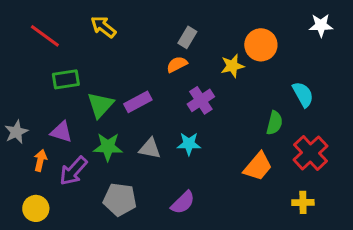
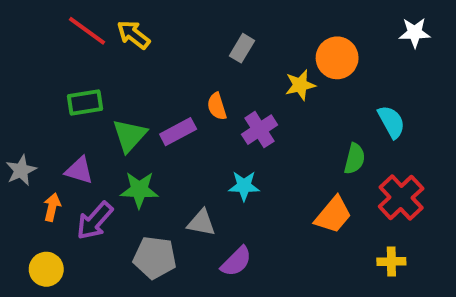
red line: (45, 36) -> (87, 31), moved
orange semicircle: (177, 64) -> (217, 106), moved, turned -80
gray triangle: (150, 148) -> (201, 223), moved

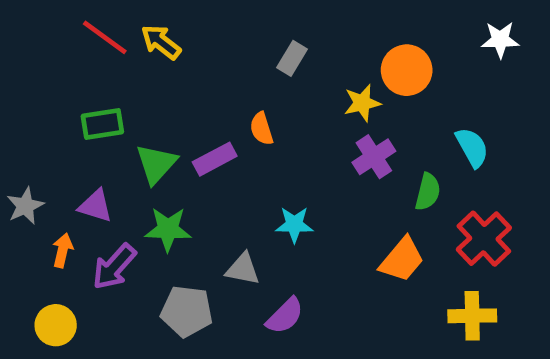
purple cross: (260, 130) -> (374, 157), moved
yellow cross: (391, 261) -> (472, 316), size x1.4

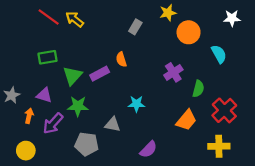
yellow star: (362, 103) -> (168, 13), moved
cyan semicircle: (472, 147) -> (219, 54), moved
purple semicircle: (285, 316) -> (148, 149), moved

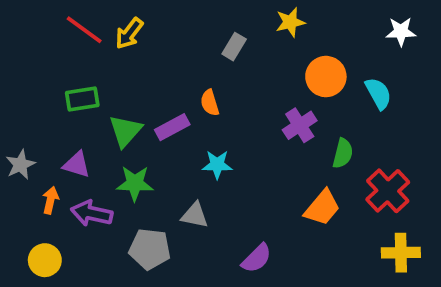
yellow arrow: (75, 19) -> (129, 33), turned -90
orange circle: (189, 32) -> (326, 77), moved
cyan star: (136, 104) -> (217, 165), moved
purple arrow: (53, 123) -> (92, 213), turned 60
yellow cross: (219, 146) -> (401, 253), moved

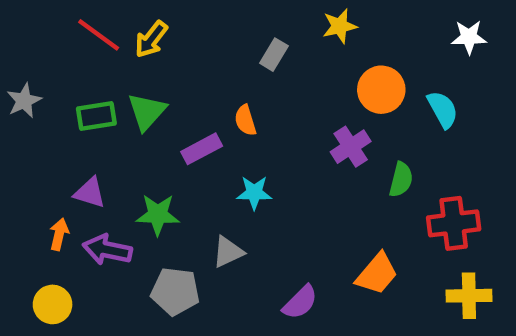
green triangle: (125, 131) -> (147, 112), moved
gray star: (20, 165) -> (24, 101), moved
red cross: (388, 191) -> (454, 223), turned 36
orange trapezoid: (322, 208) -> (377, 274), moved
gray triangle: (195, 215) -> (228, 252), turned -36

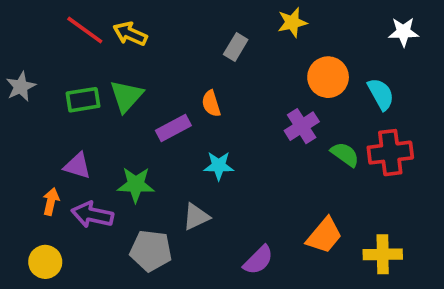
yellow arrow: (151, 39) -> (130, 34), turned 76
green semicircle: (401, 180) -> (345, 154), turned -68
red cross: (454, 223) -> (390, 153), moved
yellow cross: (469, 296) -> (383, 254), moved

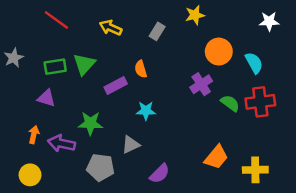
yellow arrow: (130, 34) -> (111, 28), moved
purple triangle: (77, 166) -> (46, 98), moved
purple semicircle: (258, 260) -> (160, 174), moved

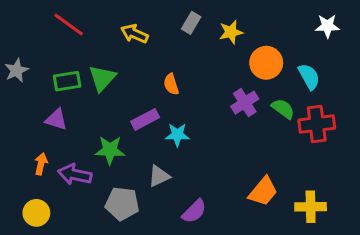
yellow star: (195, 15) -> (231, 32), moved
gray rectangle: (157, 31) -> (191, 23), moved
purple rectangle: (116, 86) -> (145, 119), moved
green semicircle: (230, 103) -> (283, 109), moved

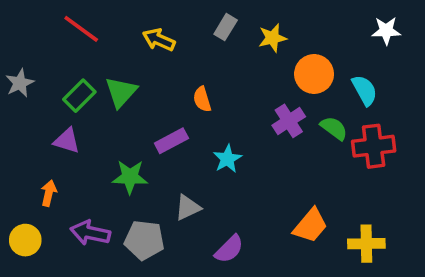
green rectangle: (67, 81) -> (79, 96), turned -36
cyan star: (177, 135) -> (227, 159), moved, turned -30
purple arrow: (75, 175) -> (90, 233), moved
yellow circle: (36, 213) -> (25, 240), moved

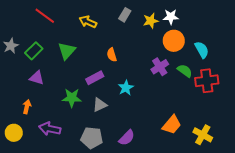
white star: (386, 31) -> (171, 17), moved
green rectangle: (79, 96) -> (34, 51), moved
gray triangle: (188, 208) -> (100, 105), moved
gray pentagon: (144, 240) -> (92, 138), moved
yellow cross: (366, 244) -> (203, 135), turned 30

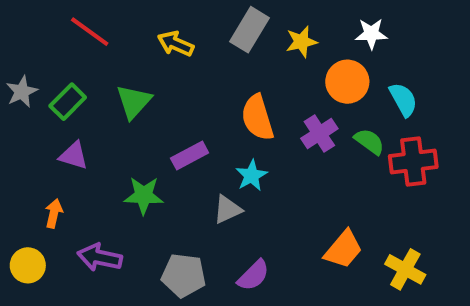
gray rectangle: (125, 15) -> (249, 30), size x1.5
white star: (171, 17) -> (371, 34), moved
orange semicircle: (112, 55) -> (257, 118), moved, size x1.6
gray triangle: (100, 105) -> (228, 209), moved

